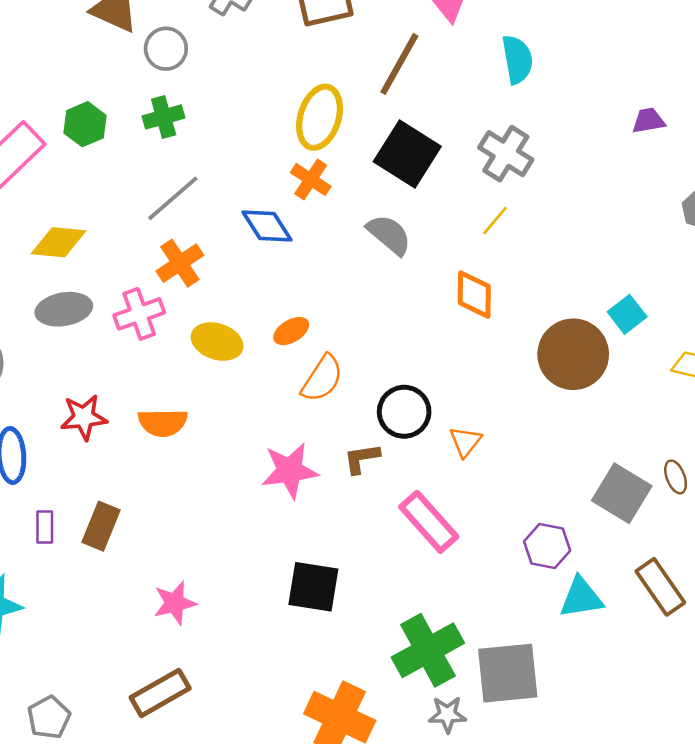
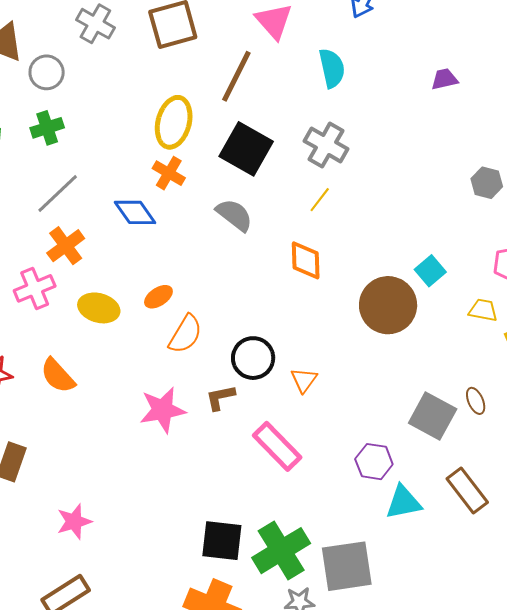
purple trapezoid: (648, 121) -> (444, 79), moved
orange semicircle: (163, 423) -> (58, 376), turned 51
black square: (313, 587) -> (222, 541), moved

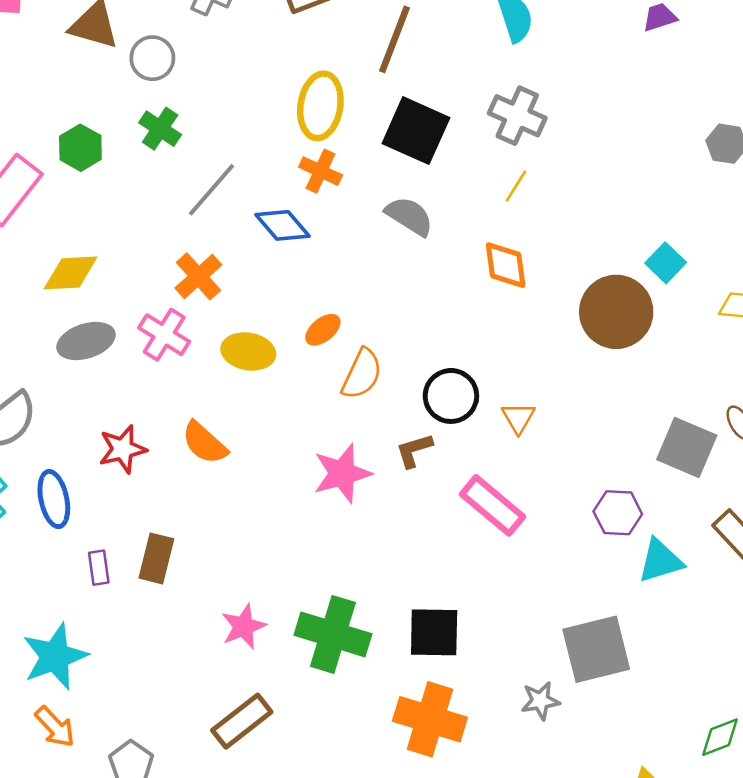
green cross: (47, 128) -> (160, 129), turned -32
gray line: (58, 193) -> (211, 190), moved
pink cross: (35, 288) -> (164, 335), turned -30
green cross: (281, 551) -> (333, 634), moved, turned -36

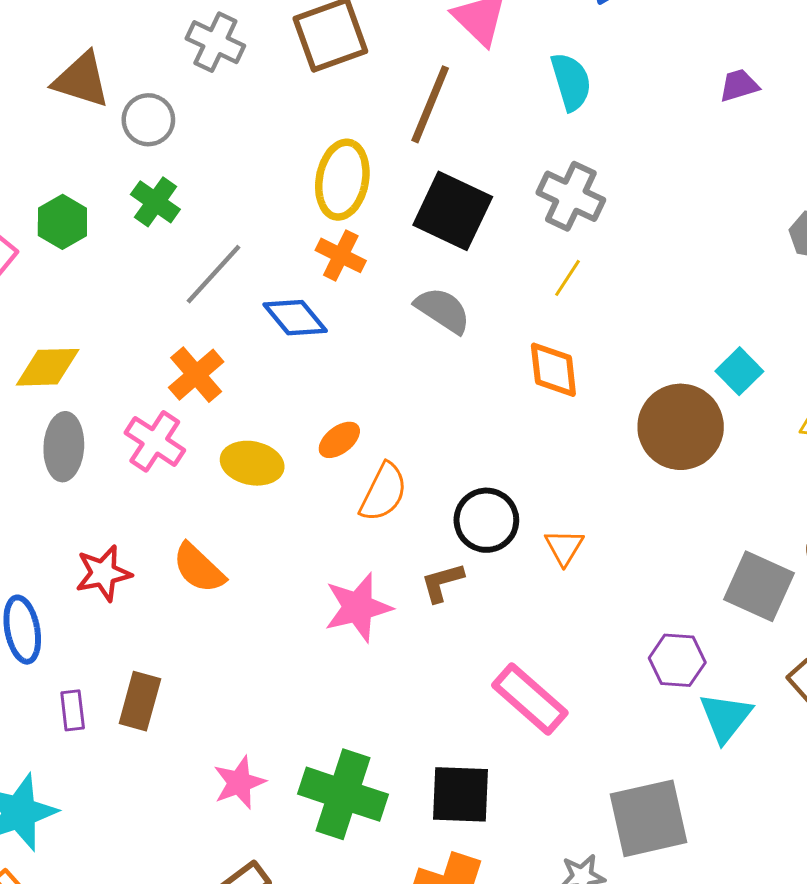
gray ellipse: (86, 341) -> (64, 447), turned -70
pink rectangle: (493, 505) -> (530, 699), moved
cyan triangle: (660, 561) -> (725, 717), turned -36

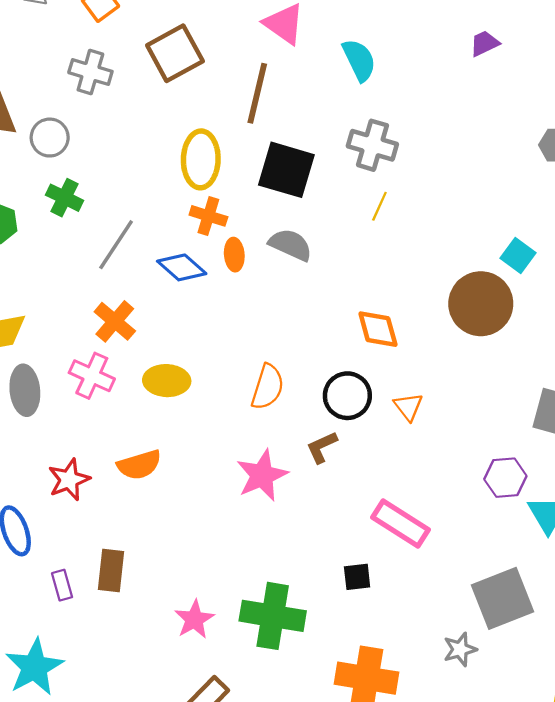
orange diamond: (553, 370) -> (378, 329), moved
orange ellipse: (339, 440) -> (234, 255), moved, turned -48
orange semicircle: (199, 568) -> (139, 465), turned -51
black square: (461, 794) -> (357, 577), moved, size x0.6

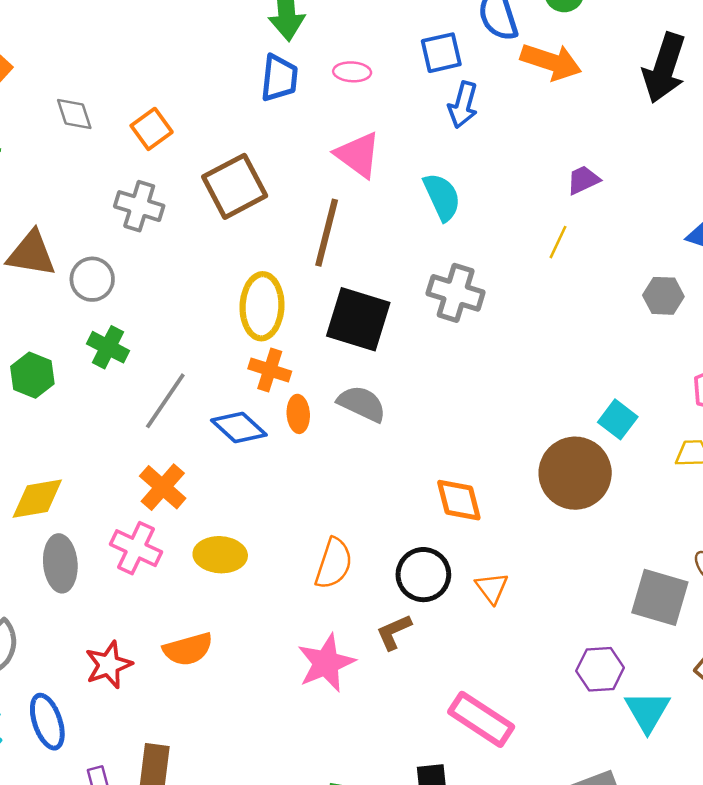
yellow line: (379, 206) -> (558, 242), moved

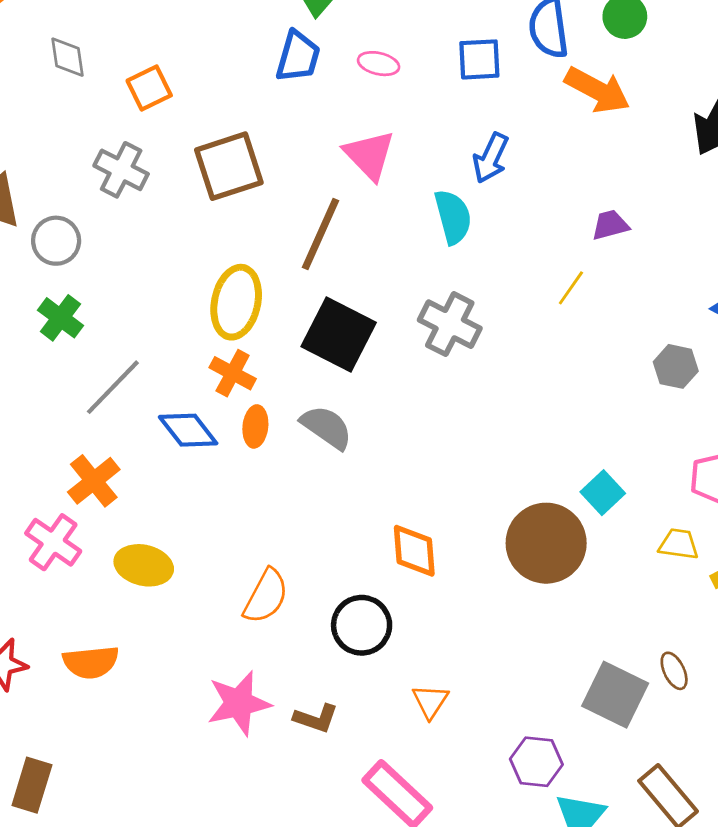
blue arrow: (463, 105) -> (491, 158), moved
orange triangle: (492, 588) -> (430, 701), moved
brown L-shape: (394, 632) -> (316, 718), moved, turned -147

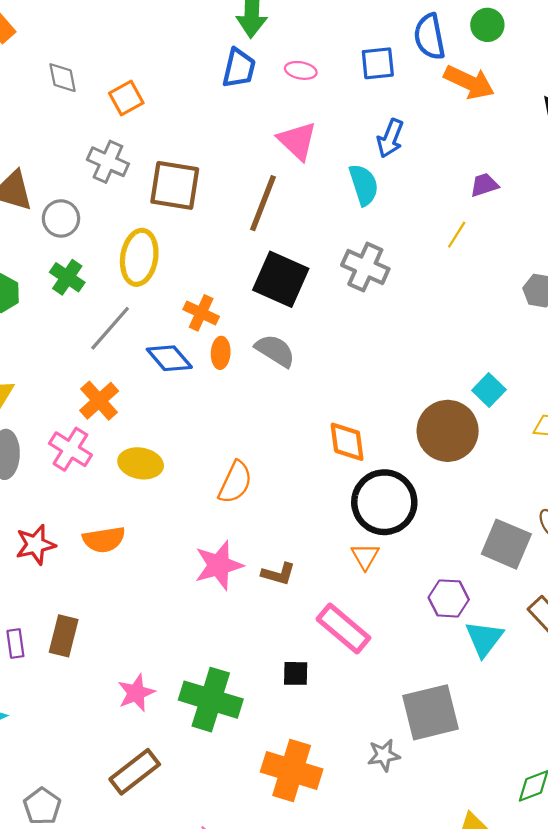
brown square: (229, 166) -> (175, 185), moved, turned 30
yellow ellipse: (236, 302) -> (139, 257), moved
black circle: (362, 625) -> (384, 502), moved, size x1.4

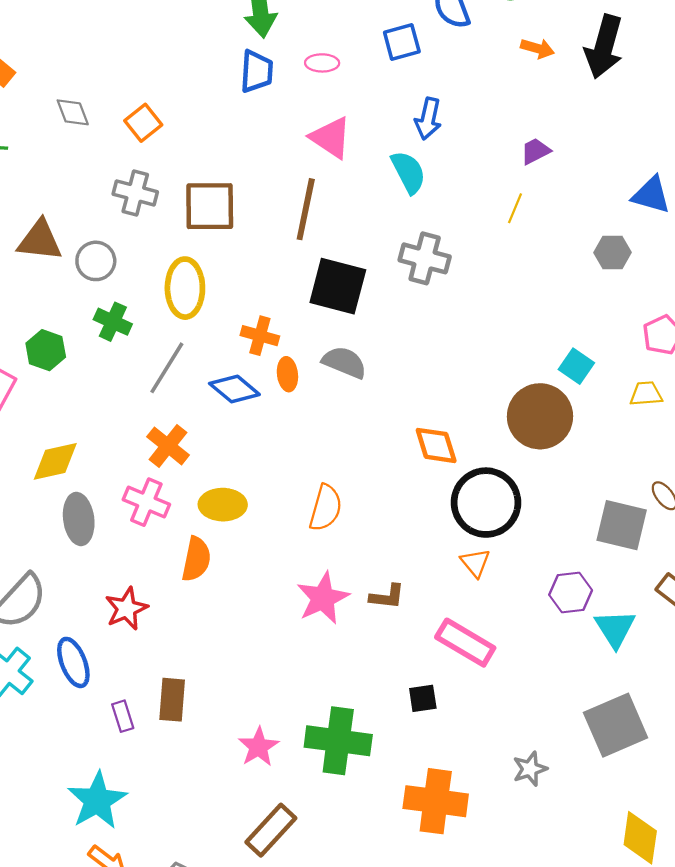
orange arrow: (469, 82) -> (537, 48), moved, size x0.6
orange semicircle: (104, 540) -> (196, 559), moved, turned -60
gray square: (430, 712) -> (616, 725), moved

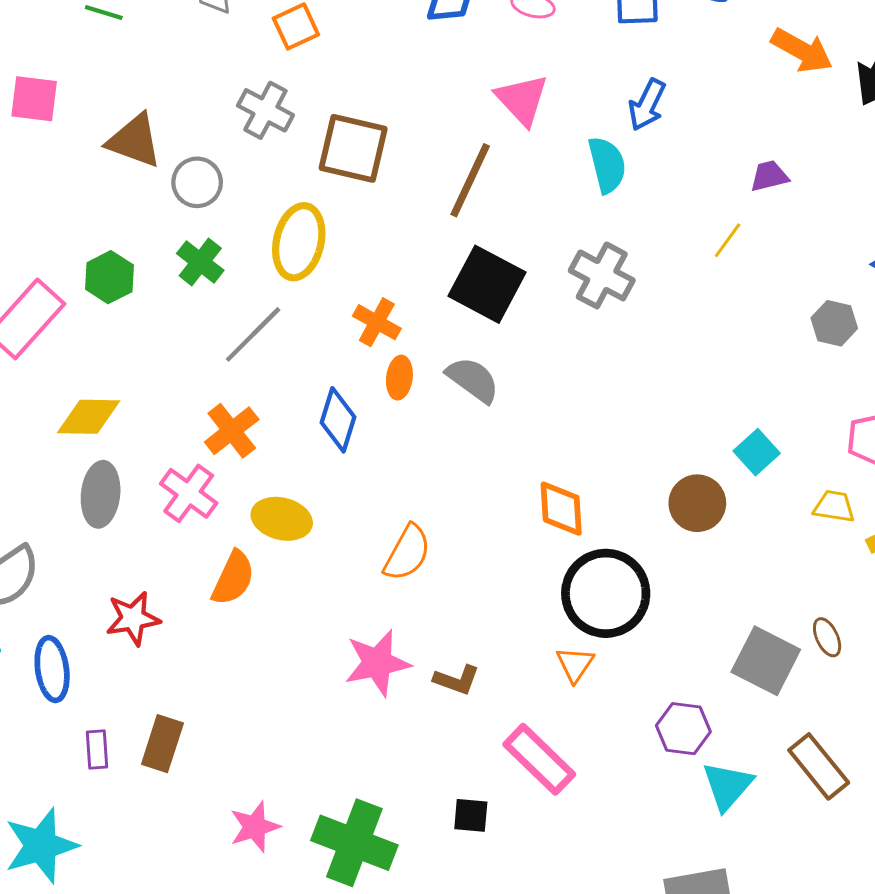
orange arrow: (537, 48) -> (802, 50), size x1.5
blue diamond: (234, 389) -> (338, 420), moved, turned 54
brown circle: (540, 416) -> (697, 503), size x0.7

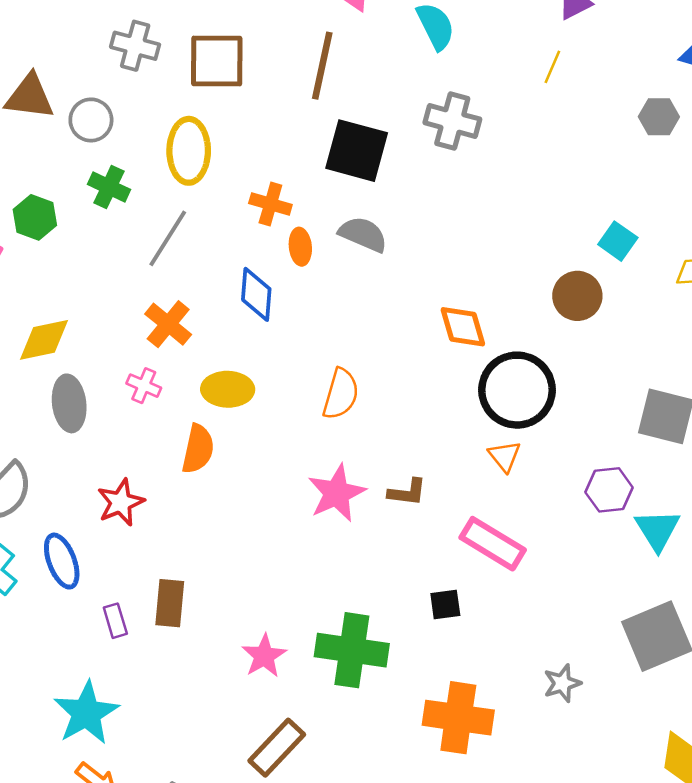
pink cross: (189, 493) -> (144, 386), size x0.7

